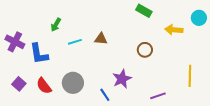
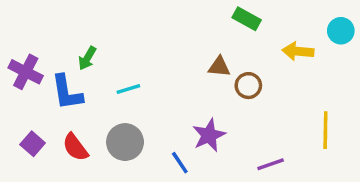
green arrow: (56, 25) -> (87, 58), moved
brown triangle: (101, 39) -> (219, 67), moved
cyan line: (75, 42) -> (128, 89), moved

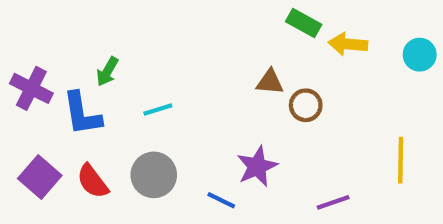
cyan circle: (341, 31) -> (420, 55), moved
yellow arrow: (298, 51) -> (348, 44), moved
purple square: (33, 144) -> (40, 177), size x1.4
blue line: (180, 163) -> (221, 200), turned -30

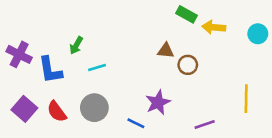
green arrow: (107, 72) -> (76, 45), moved

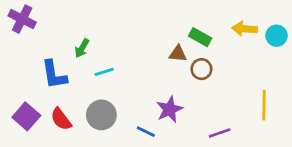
green rectangle: (186, 14) -> (200, 37), moved
yellow arrow: (214, 27) -> (245, 29), moved
purple cross: (19, 54) -> (22, 19), moved

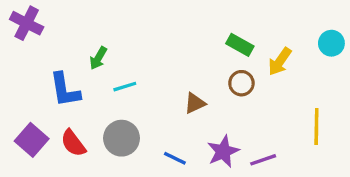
yellow arrow: (245, 29) -> (280, 62), moved, turned -60
brown triangle: (178, 54) -> (195, 103), moved, turned -30
purple star: (169, 109) -> (223, 151), moved

